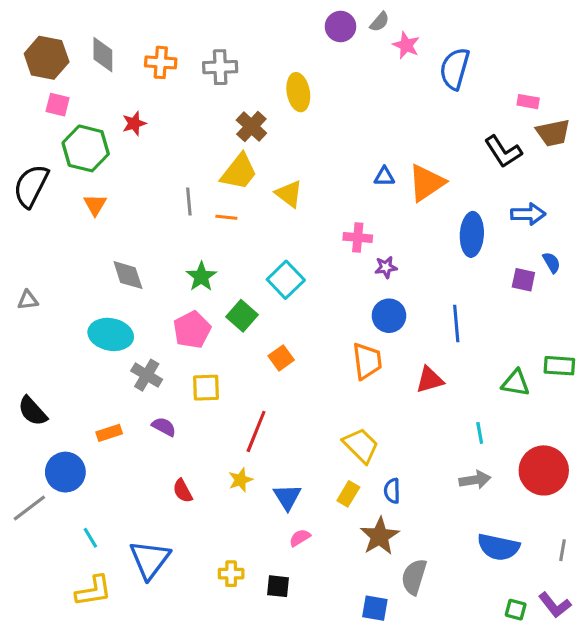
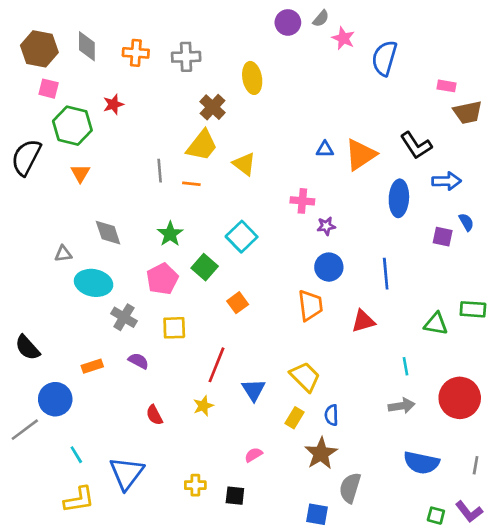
black L-shape: (503, 152) -> (416, 145), moved
gray triangle: (28, 300) -> (63, 254), moved
blue triangle: (287, 497) -> (253, 390), moved

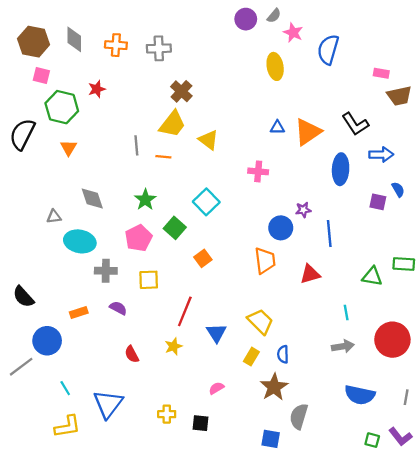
yellow ellipse: (252, 78) -> (275, 66), moved
purple star: (326, 226) -> (303, 210), moved
gray cross: (124, 317) -> (106, 271), turned -30

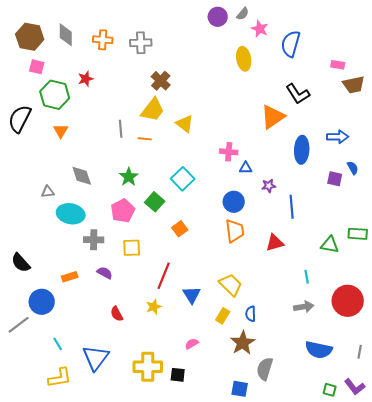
black L-shape: (355, 124) -> (298, 94), moved
blue triangle: (277, 127) -> (246, 168), moved
blue circle: (281, 228) -> (234, 202), moved
yellow cross: (167, 414) -> (148, 367), size x1.8

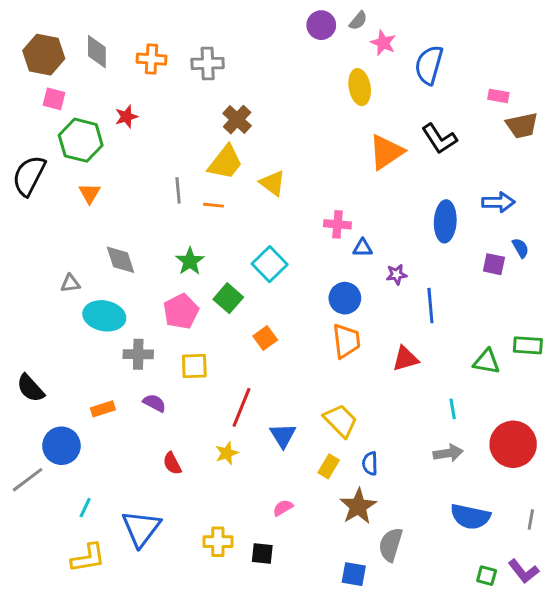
orange triangle: (273, 117) -> (386, 152), moved
cyan line: (58, 344) -> (85, 508), turned 56
yellow cross: (148, 367) -> (218, 542), size x0.7

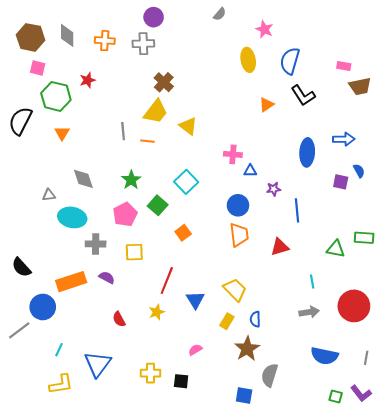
gray semicircle: (358, 21) -> (220, 14), moved
purple circle: (321, 25) -> (154, 17), moved
blue semicircle: (429, 65) -> (290, 61), moved
orange triangle: (386, 152) -> (266, 105), size x0.6
orange rectangle: (103, 409) -> (71, 282), size x1.8

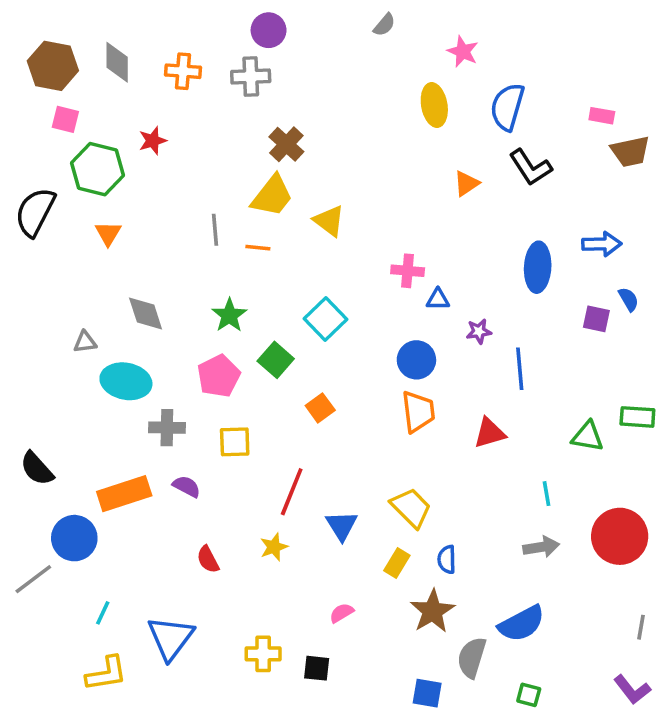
blue semicircle: (324, 356) -> (522, 624), moved, turned -40
green square: (336, 396) -> (529, 695), moved

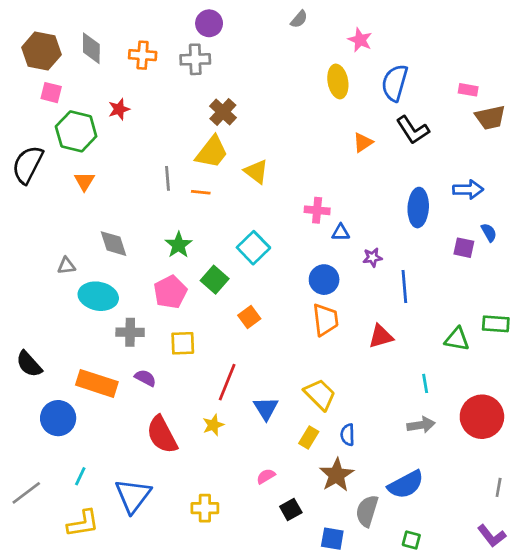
orange rectangle: (124, 494) -> (97, 383), turned 36
red semicircle: (208, 559) -> (162, 435), size x1.8
gray line: (33, 579) -> (26, 493), moved
black square: (317, 668) -> (291, 510), moved, turned -35

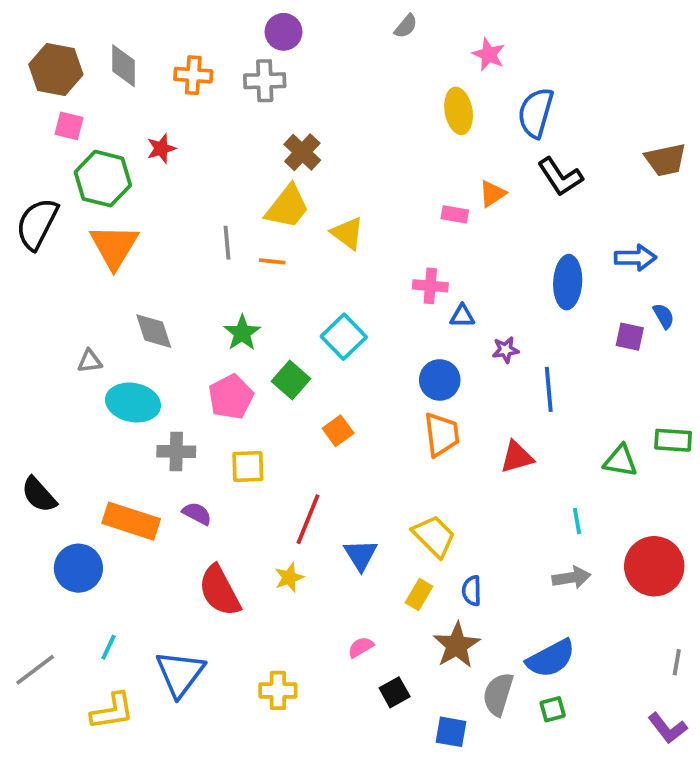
pink rectangle: (468, 90) -> (455, 214), moved
orange triangle: (84, 181) -> (114, 246), size x1.8
green square: (411, 540) -> (553, 709), moved, turned -30

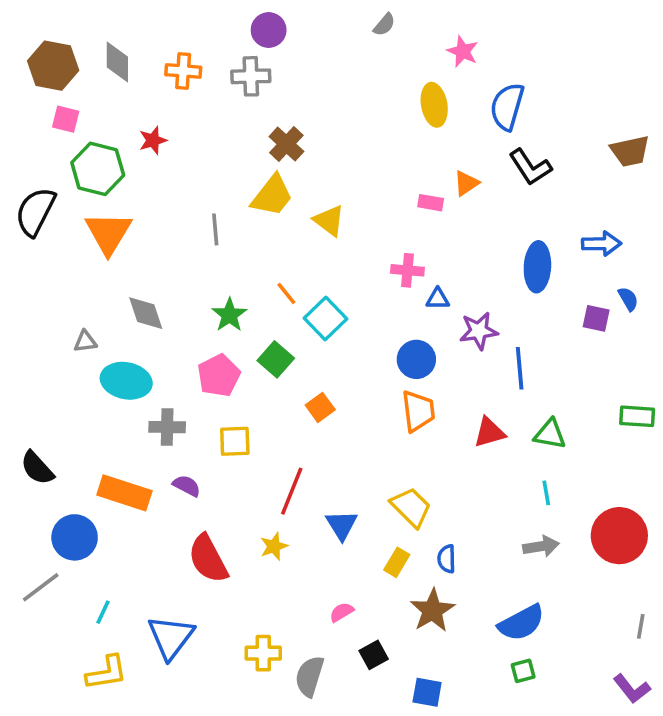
orange line: (272, 261) -> (286, 293), moved, turned 45
purple star: (506, 350) -> (479, 331), size x1.5
green triangle: (620, 461) -> (550, 434), moved
gray line: (35, 670) -> (41, 587), moved
gray semicircle: (498, 694) -> (310, 676), moved

